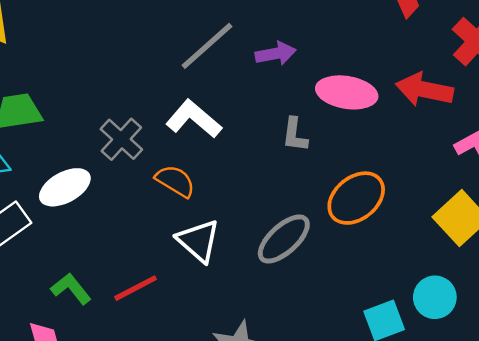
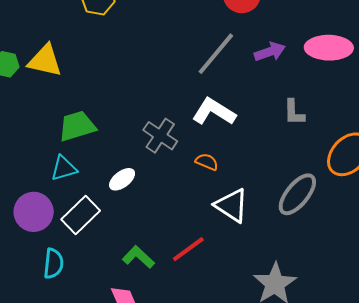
pink ellipse: (347, 92) -> (329, 48), moved
orange semicircle: (175, 181) -> (207, 162), size x0.7
white ellipse: (65, 187) -> (122, 179), size x0.7

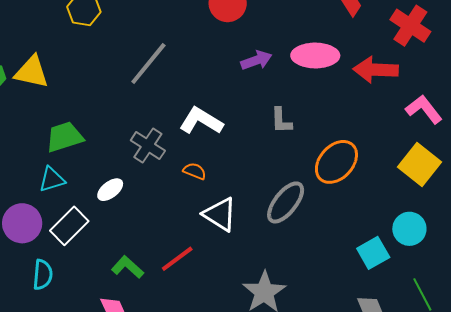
gray line: (216, 54) -> (148, 63), moved

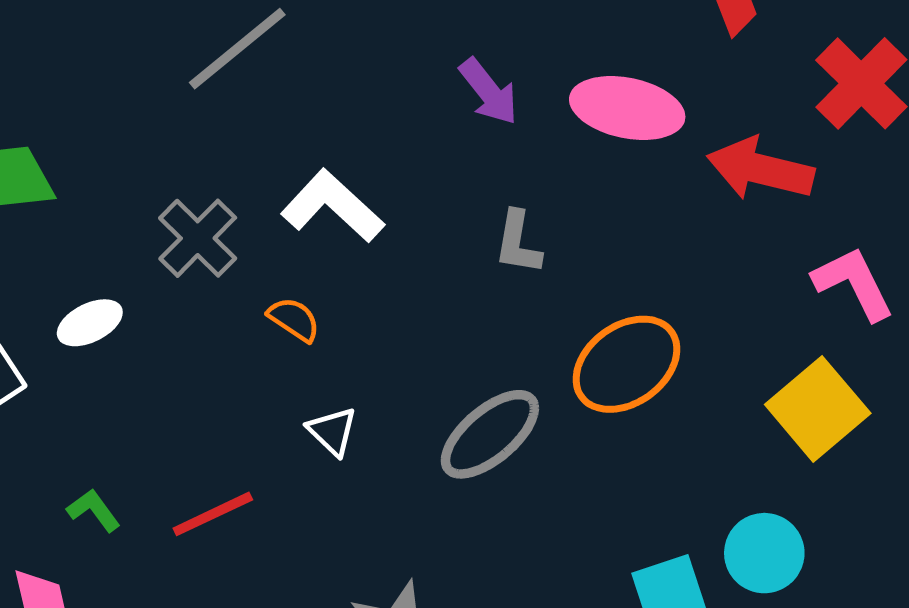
purple arrow: (256, 60) -> (489, 92), turned 60
white triangle: (220, 214) -> (332, 431), size x0.6
green L-shape: (127, 267) -> (94, 510), size x0.7

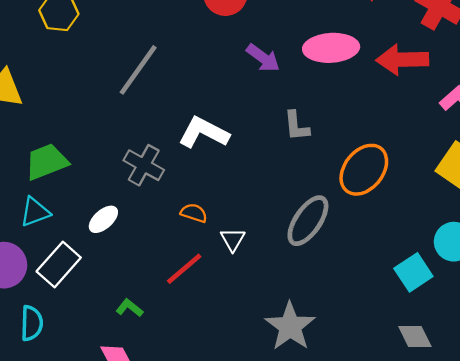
orange semicircle: (294, 319) -> (194, 213), moved
white triangle: (332, 431) -> (233, 240), turned 32
red line: (213, 514) -> (184, 269), moved

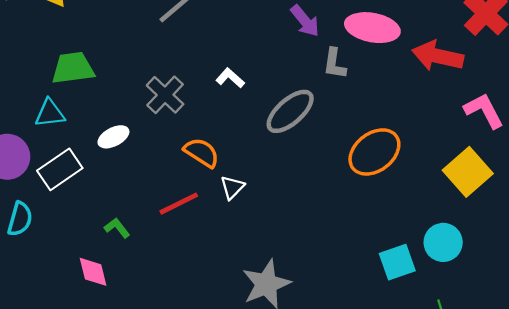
gray L-shape: (297, 126) -> (334, 64), moved
white L-shape: (204, 133) -> (230, 78), size x0.6
orange semicircle: (194, 213) -> (202, 153), size x1.4
gray ellipse: (308, 221) -> (290, 111), moved

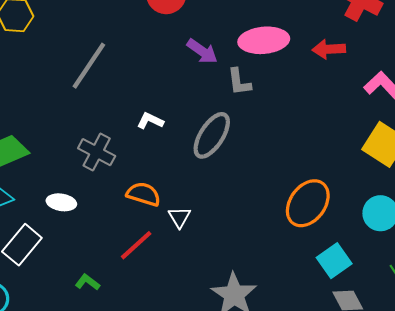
red arrow: (438, 56) -> (329, 49), size x0.7
white ellipse: (113, 137) -> (61, 202), turned 52
orange ellipse: (374, 152) -> (308, 203), moved
cyan square: (397, 262) -> (334, 261), moved

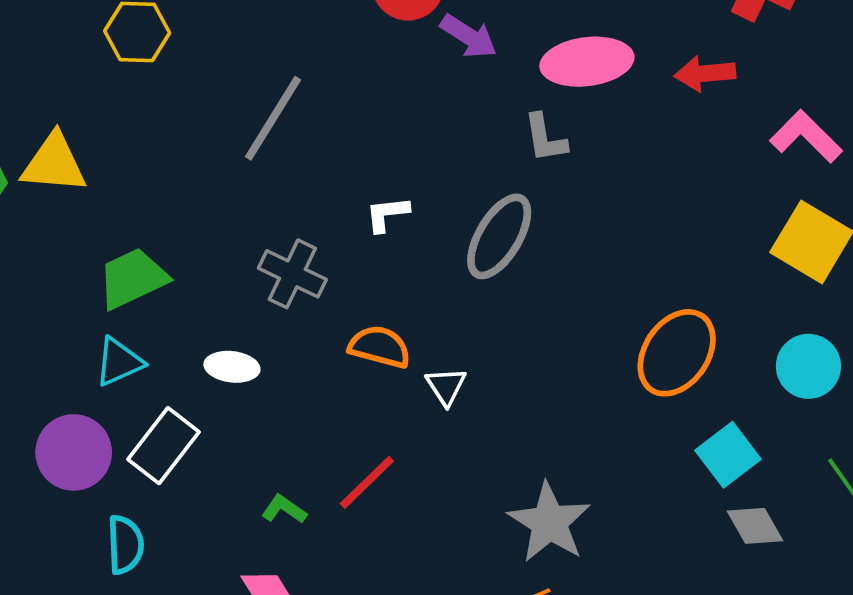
purple arrow: (202, 51) -> (469, 36), moved
white L-shape: (150, 121) -> (387, 214), turned -30
red line: (136, 245) -> (367, 482), moved

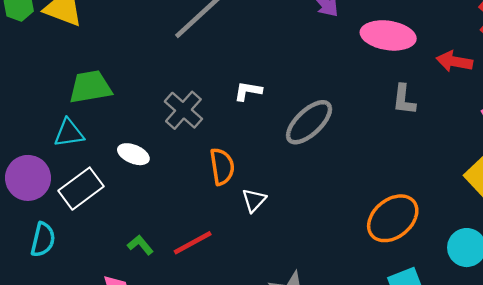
gray L-shape: (545, 138) -> (404, 100), moved
orange semicircle: (380, 347) -> (222, 167), turned 51

